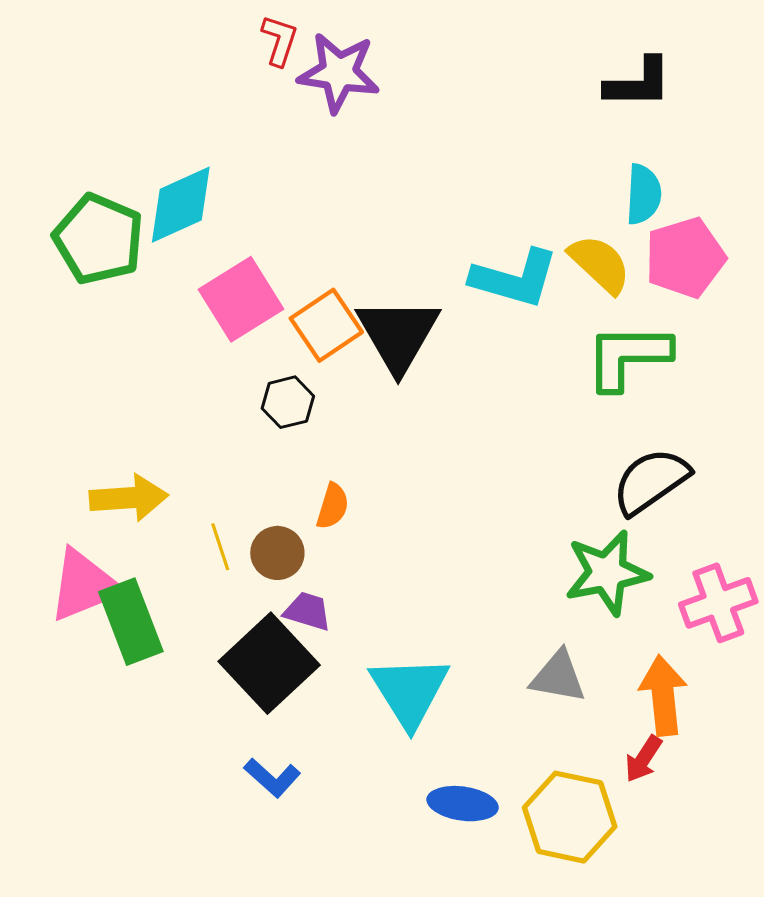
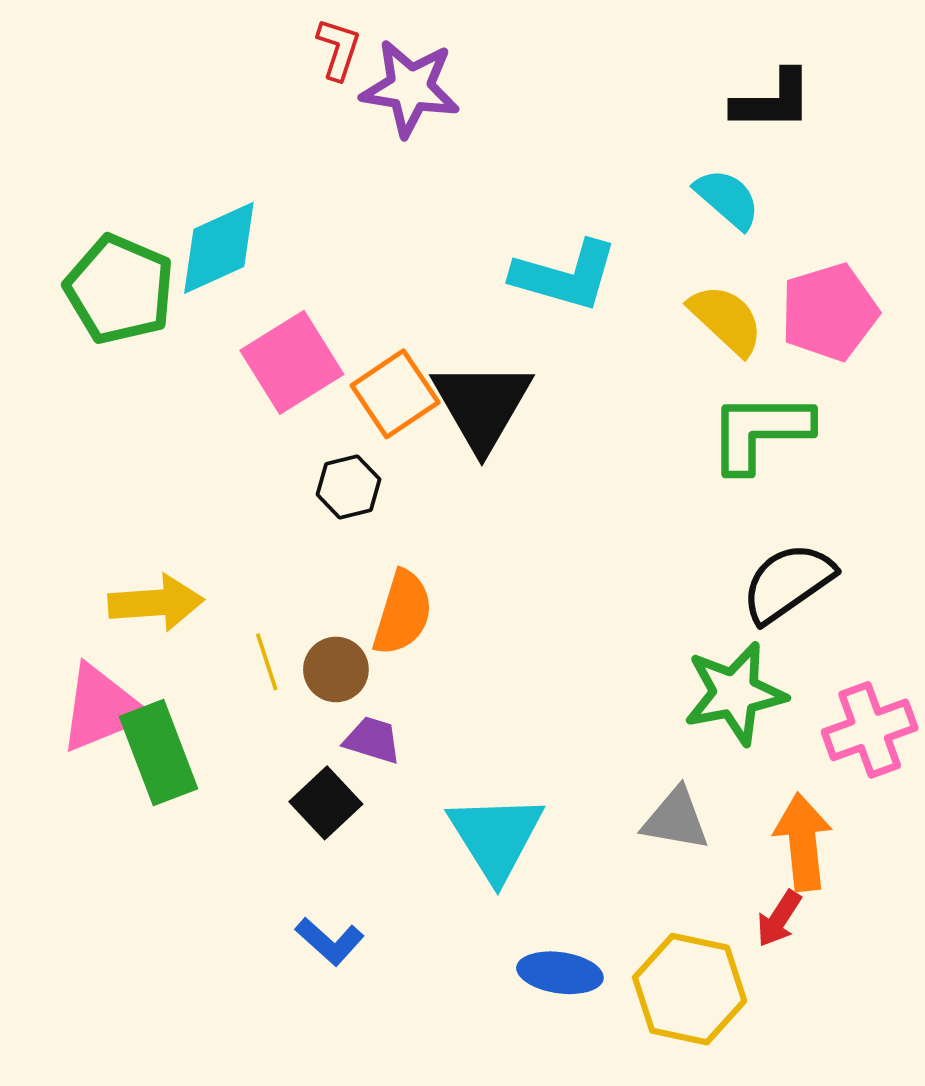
cyan semicircle: (643, 194) -> (727, 199), moved, turned -52
cyan L-shape: (515, 278) -> (565, 276), moved
orange semicircle: (333, 506) -> (403, 613), size x1.5
black square: (269, 663) -> (326, 803), size x0.6

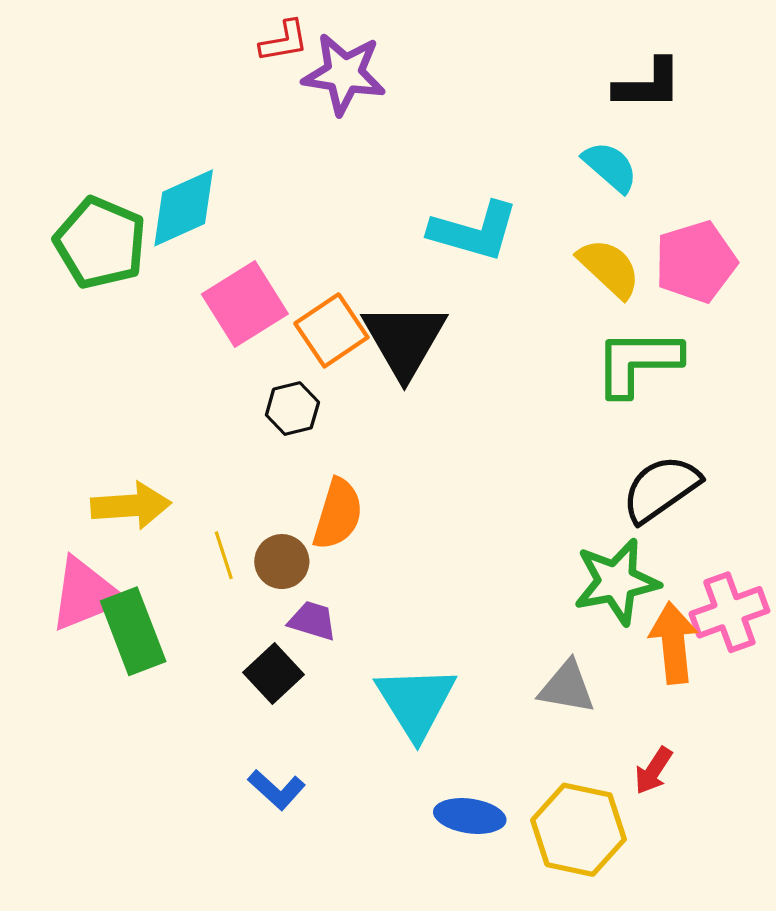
red L-shape: (338, 49) -> (284, 41), turned 62
orange arrow: (803, 842) -> (673, 643), moved

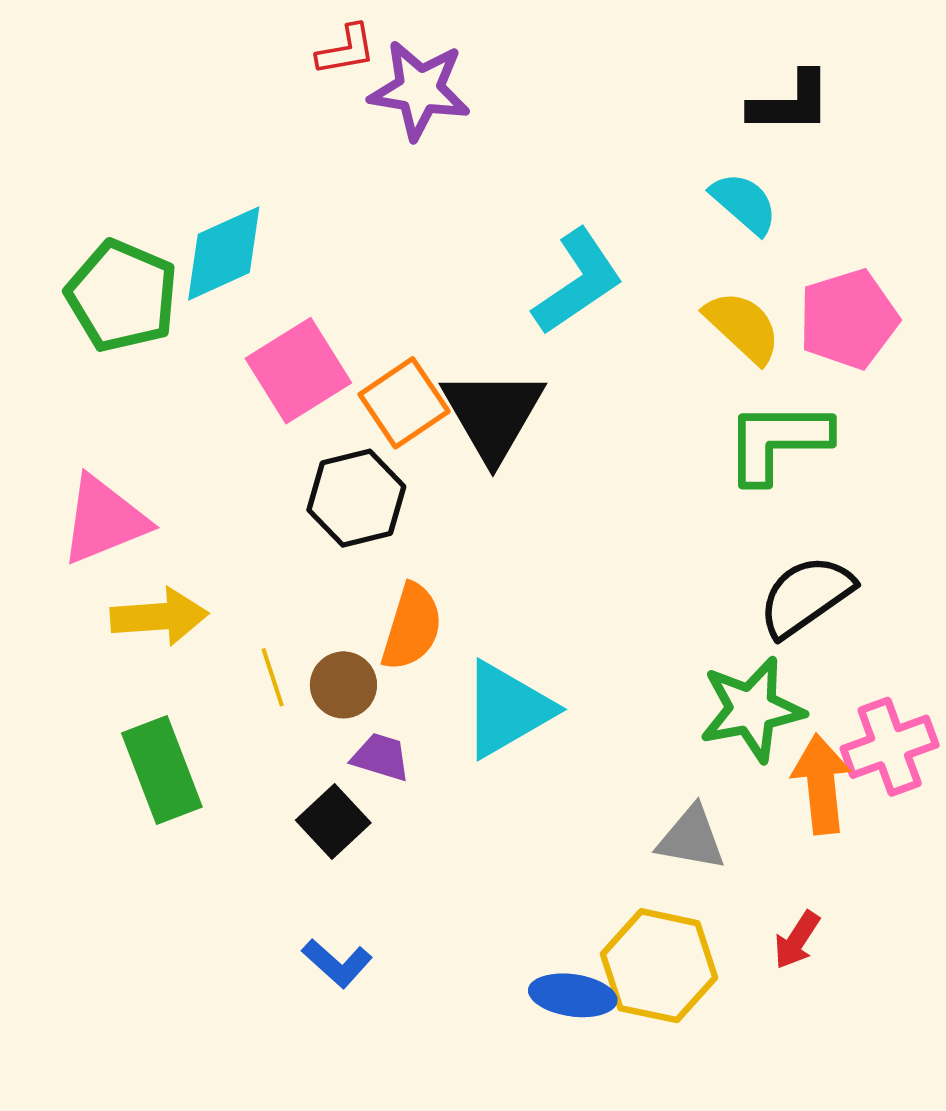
cyan L-shape: (474, 231) -> (578, 282), turned -50
black hexagon: (292, 409) -> (356, 498), size x1.5
pink triangle: (86, 594) -> (104, 520), moved
cyan triangle: (416, 702) -> (507, 709), moved, turned 32
yellow hexagon: (578, 830) -> (659, 966), moved

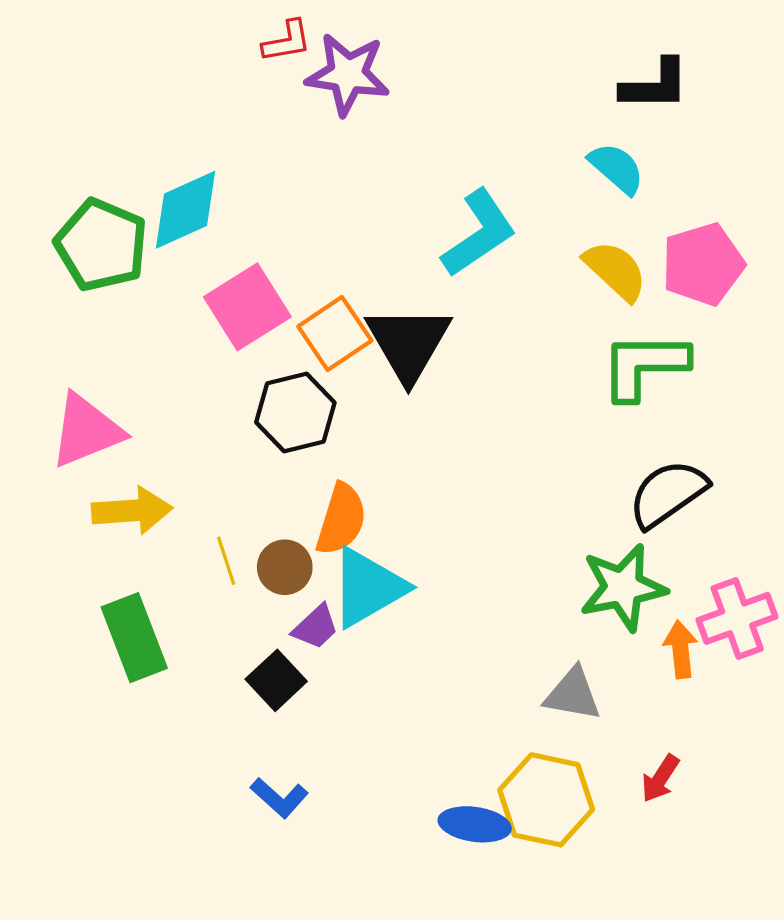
cyan triangle: (507, 709) -> (368, 587), moved
purple trapezoid: (381, 757) -> (316, 627), turned 120
orange arrow: (821, 784) -> (681, 649), size x0.7

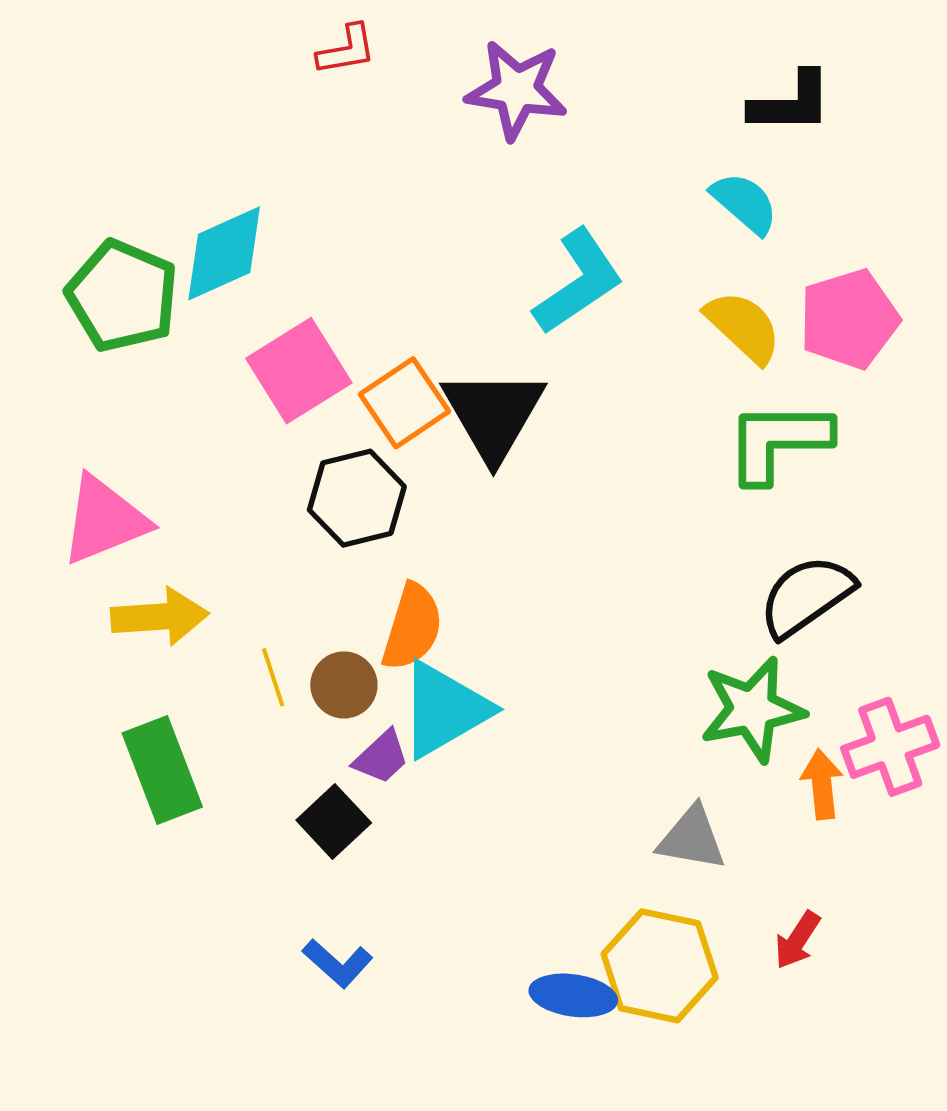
purple star: (348, 74) -> (517, 90), moved

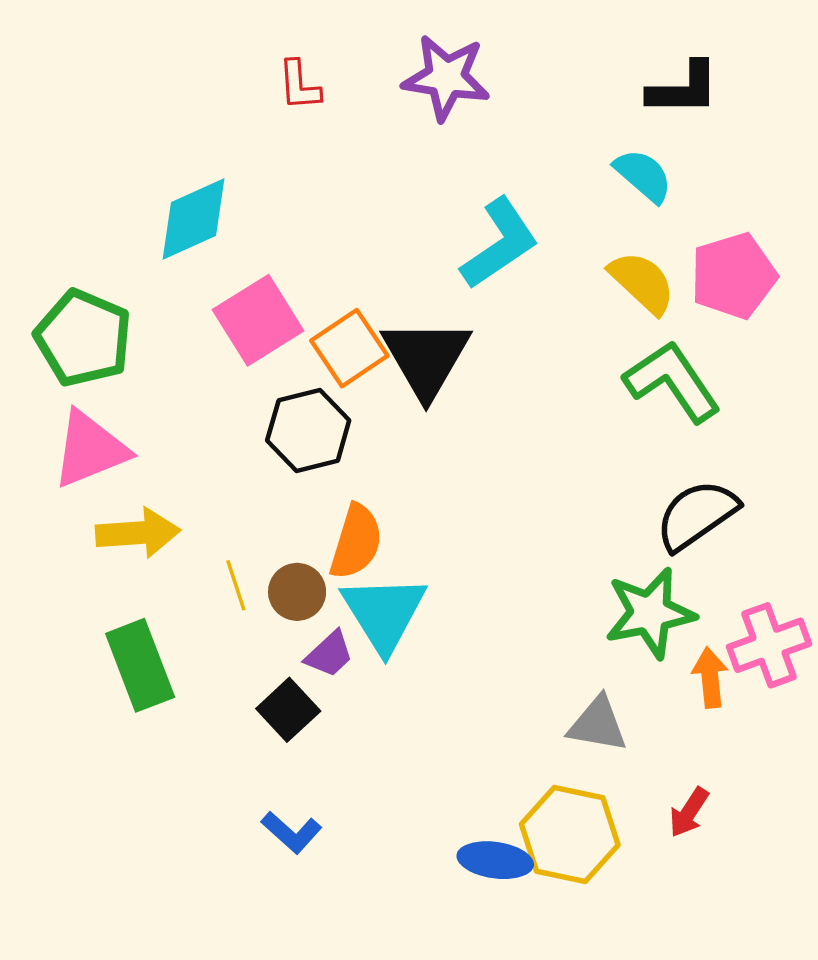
red L-shape: (347, 50) -> (299, 85), moved, turned 96
green pentagon: (122, 296) -> (83, 338), moved
green L-shape: (778, 441) -> (672, 381), turned 56
cyan triangle: (444, 709) -> (384, 613), turned -32

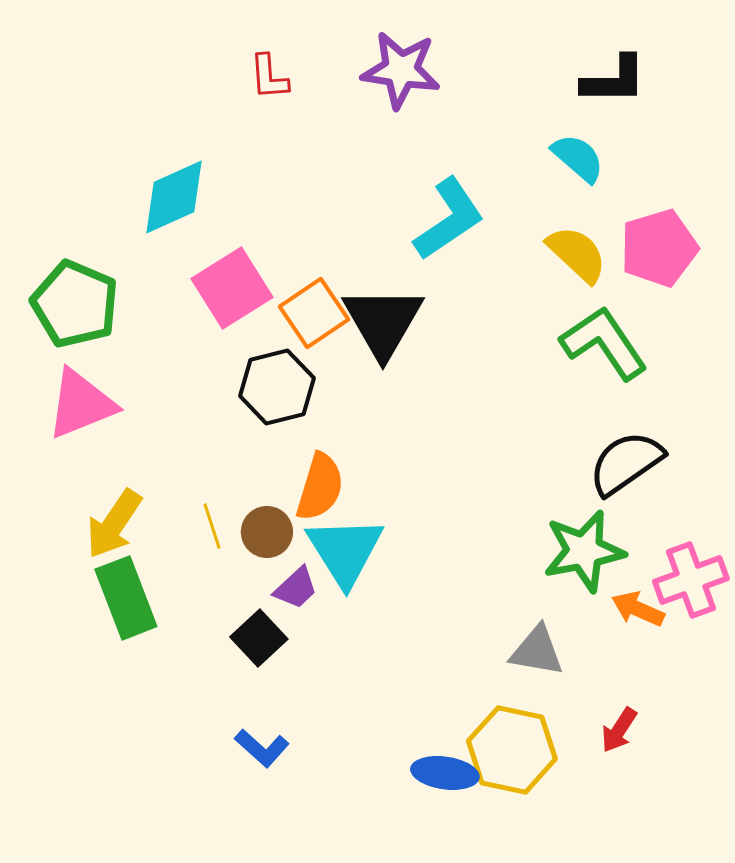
yellow arrow: (138, 533) -> (114, 524), moved, turned 128
orange arrow: (710, 678) -> (638, 609), turned -60

